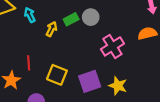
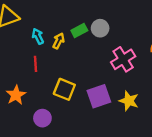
cyan arrow: (30, 15) -> (38, 36), moved
red line: (29, 63) -> (36, 64), moved

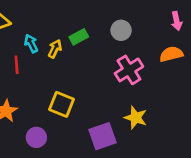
gray circle: (100, 28) -> (121, 30), moved
red line: (36, 64) -> (17, 65), moved
purple square: (99, 96) -> (103, 136), moved

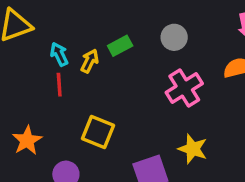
red line: (17, 65) -> (59, 85), moved

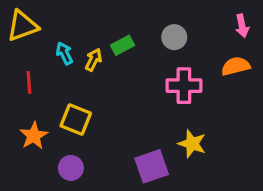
red line: (59, 85) -> (29, 82), moved
pink cross: (184, 88) -> (184, 86), turned 32
yellow square: (98, 132) -> (76, 119), moved

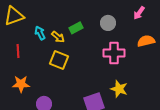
pink arrow: (242, 26) -> (139, 13), moved, turned 48
yellow arrow: (94, 60) -> (58, 37), turned 104
yellow square: (76, 119) -> (59, 60), moved
orange star: (34, 136) -> (21, 84), turned 30

